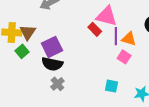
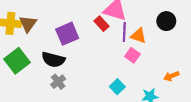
purple square: (52, 47) -> (67, 34), moved
green square: (22, 51) -> (17, 61), moved, size x1.6
cyan square: (112, 86) -> (117, 87), turned 32

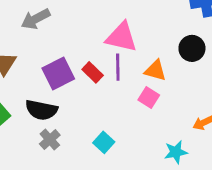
red rectangle: (101, 24) -> (93, 72), moved
purple line: (124, 32) -> (118, 67), moved
cyan square: (117, 87) -> (104, 142), moved

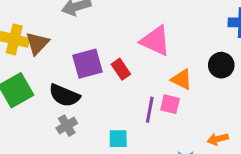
purple line: (118, 67) -> (150, 110), moved
pink square: (149, 98) -> (170, 104), turned -30
cyan square: (104, 142) -> (118, 139), turned 36

